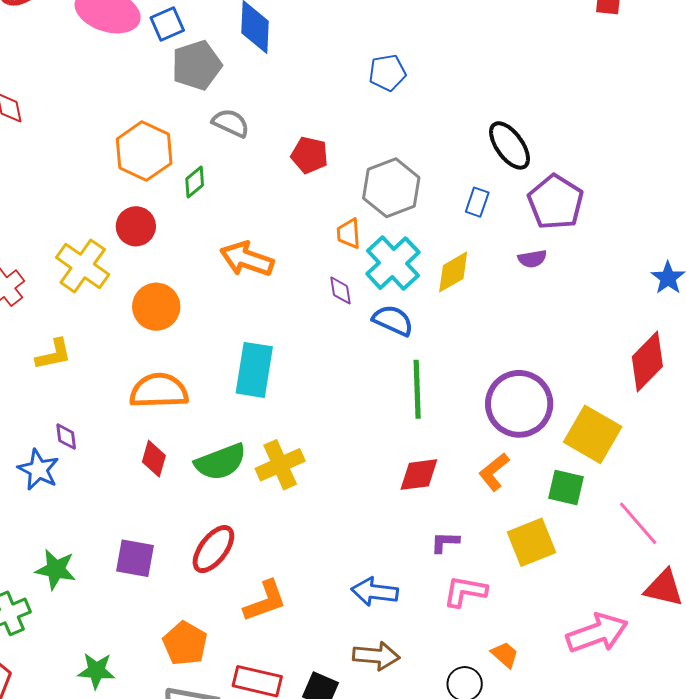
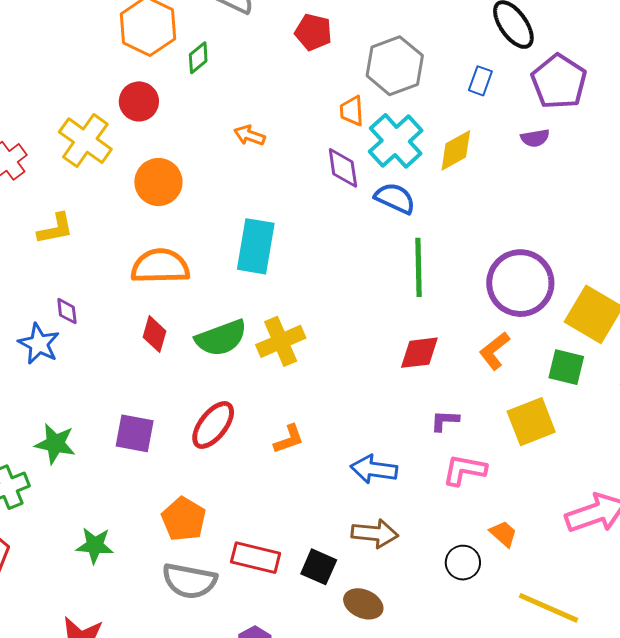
orange arrow: (247, 259) -> (250, 135), size x0.6
purple diamond: (341, 291) -> (343, 168), size x1.4
orange L-shape: (265, 601) -> (289, 439), moved, size x0.7

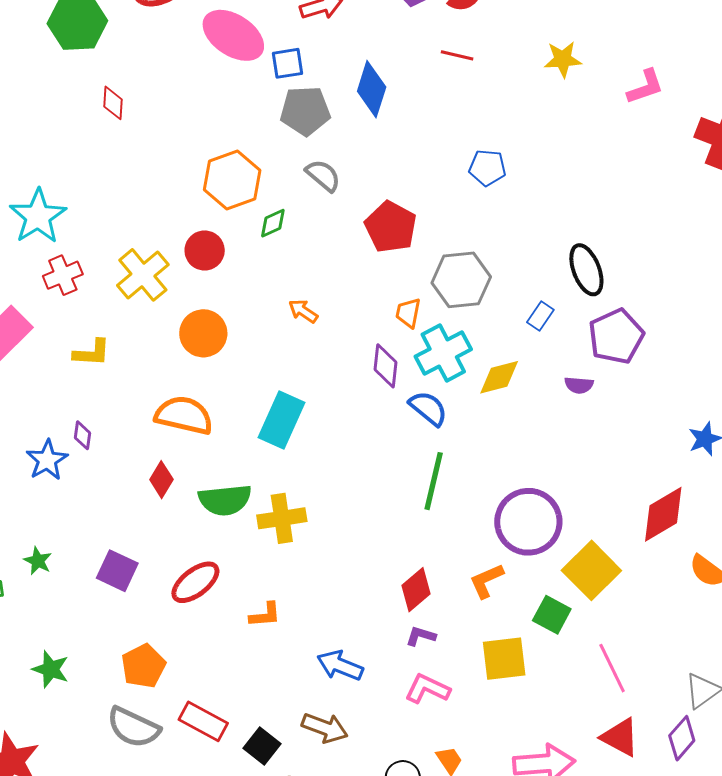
red pentagon: (313, 32) -> (391, 227), size x1.4
red diamond: (419, 353) -> (416, 590), moved, turned -48
green star: (55, 444) -> (38, 561), size x0.7

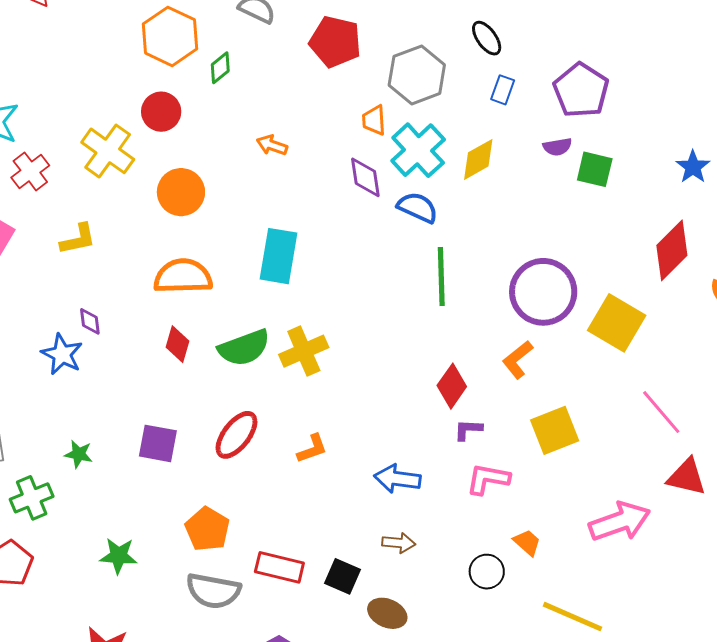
black ellipse: (586, 270) -> (487, 38), moved, size x0.7
green square: (552, 615) -> (595, 169), moved
brown arrow: (325, 728) -> (399, 543), size x0.7

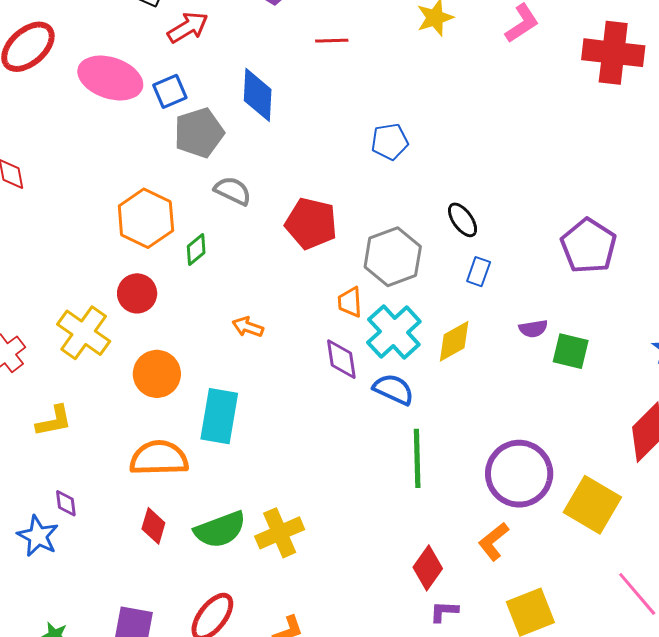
purple pentagon: (581, 90) -> (589, 246), moved
cyan rectangle: (279, 256) -> (219, 416), moved

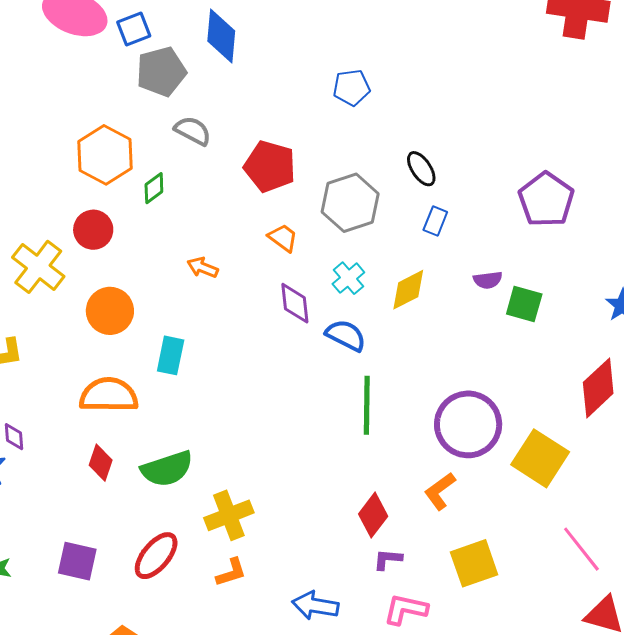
orange trapezoid: (350, 302) -> (283, 238), moved, turned 128
cyan cross: (394, 332) -> (348, 278), size x0.6
cyan rectangle: (219, 416) -> (171, 355), size x0.7
yellow cross: (280, 533) -> (229, 515), moved

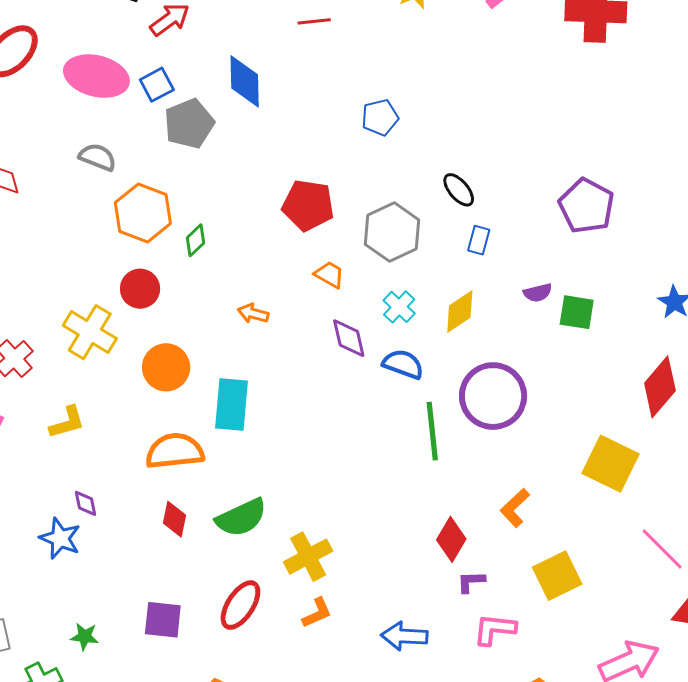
gray semicircle: (193, 131) -> (98, 157), moved
cyan rectangle: (171, 355) -> (232, 405), size x1.4
purple circle: (468, 424) -> (493, 396), moved

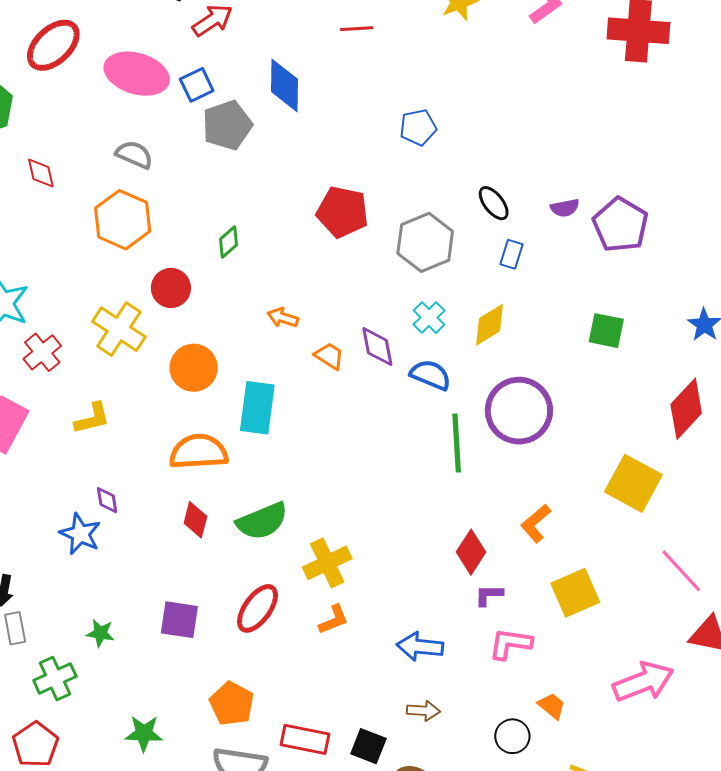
orange hexagon: (143, 213) -> (123, 220), moved
orange trapezoid: (329, 275) -> (329, 356), moved
purple semicircle: (538, 293) -> (565, 208), moved

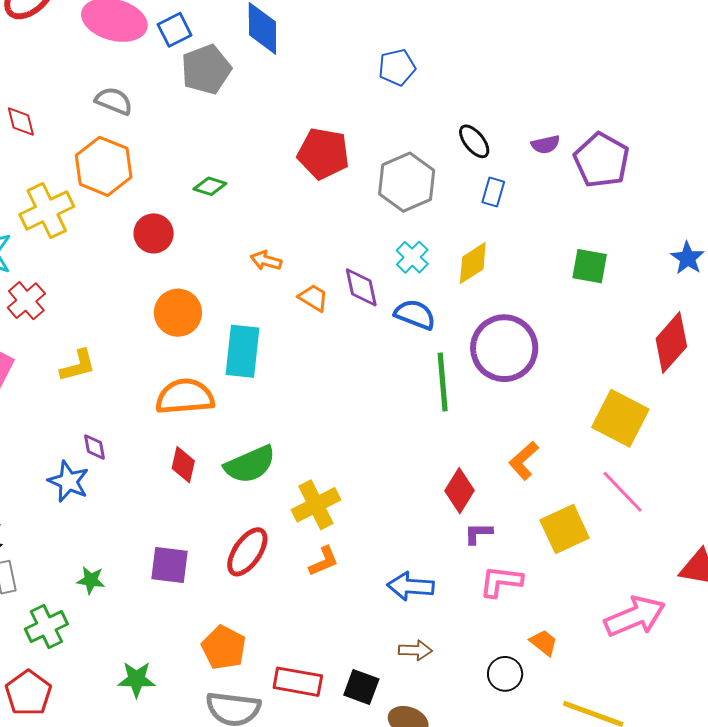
green diamond: (228, 242) -> (210, 186), turned 60
yellow cross: (119, 329) -> (47, 211), moved, turned 32
pink line: (681, 571) -> (623, 492), moved

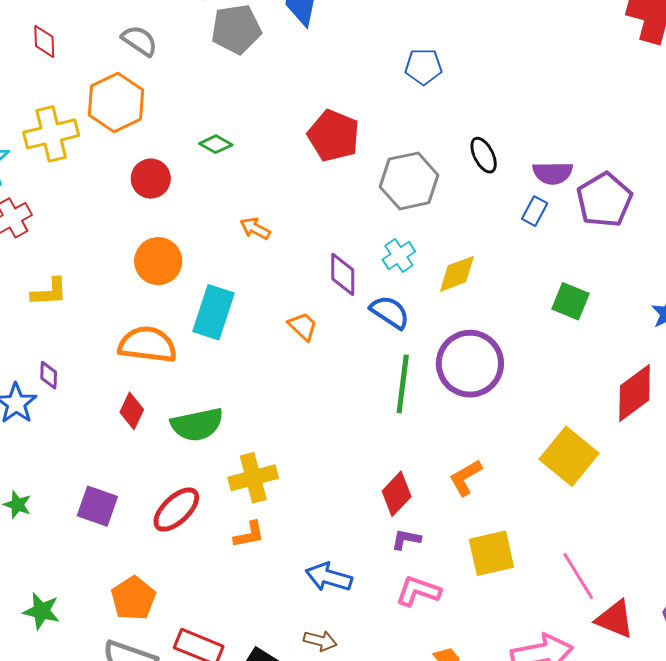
purple semicircle: (546, 144) -> (553, 173), size x1.4
blue rectangle: (493, 192) -> (535, 211), moved
orange trapezoid: (313, 298) -> (303, 326), moved
pink line: (623, 492) -> (578, 576), moved

